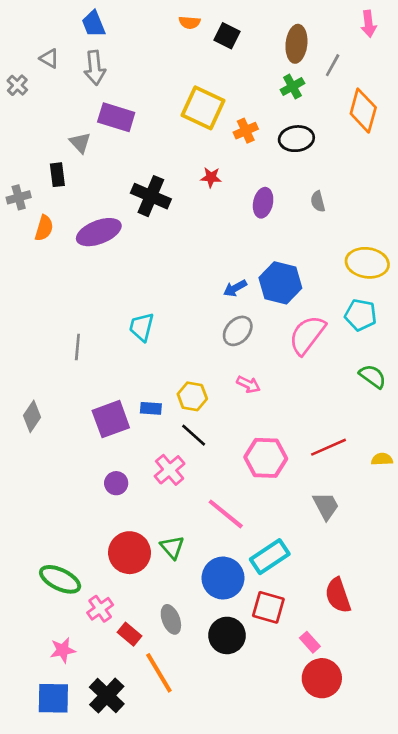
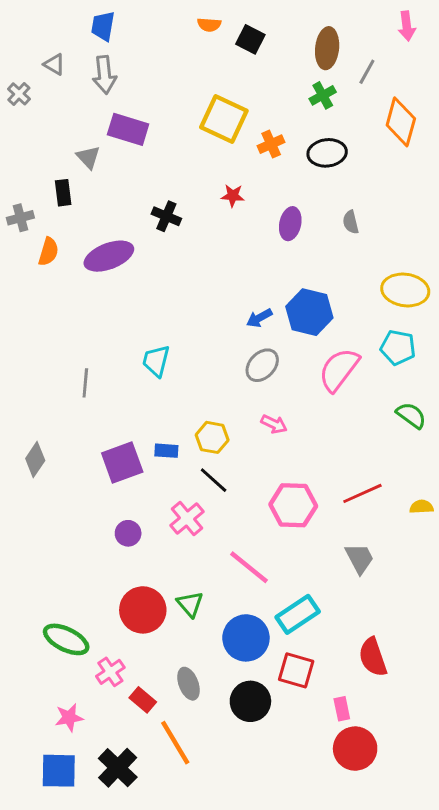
blue trapezoid: (93, 24) -> (103, 26), turned 32
black cross: (151, 196) -> (166, 216), size x0.7
pink rectangle: (310, 642) -> (342, 709), turned 30

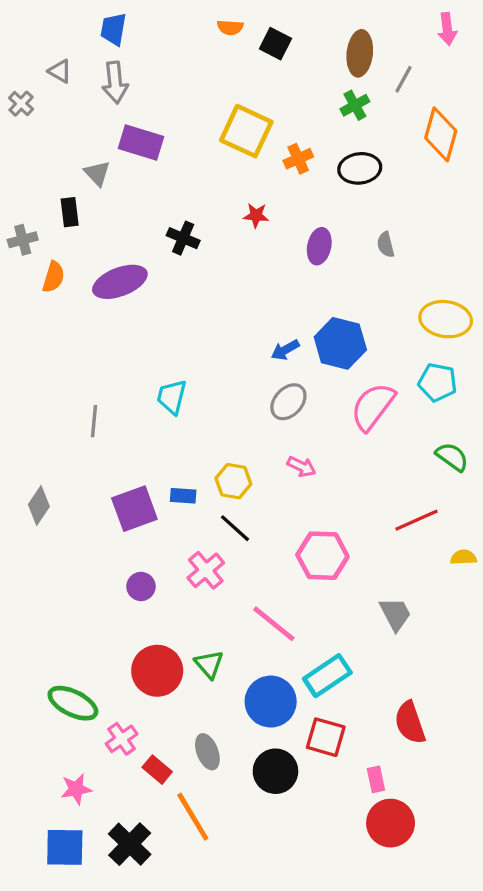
red line: (362, 493) -> (416, 520), moved

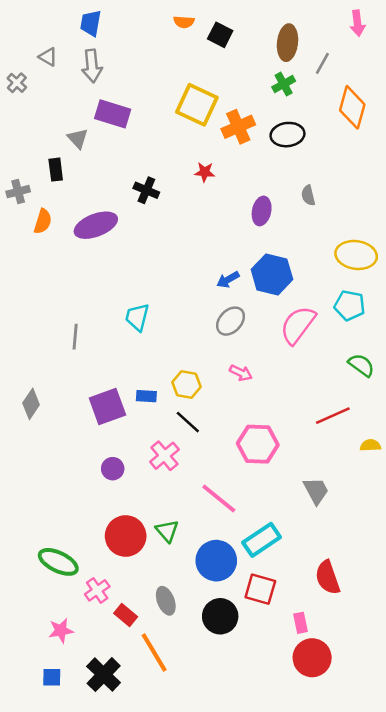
orange cross: (298, 159) -> (238, 127), size x1.4
purple ellipse: (319, 246) -> (262, 211), moved
blue square: (65, 847) -> (52, 677), size x0.6

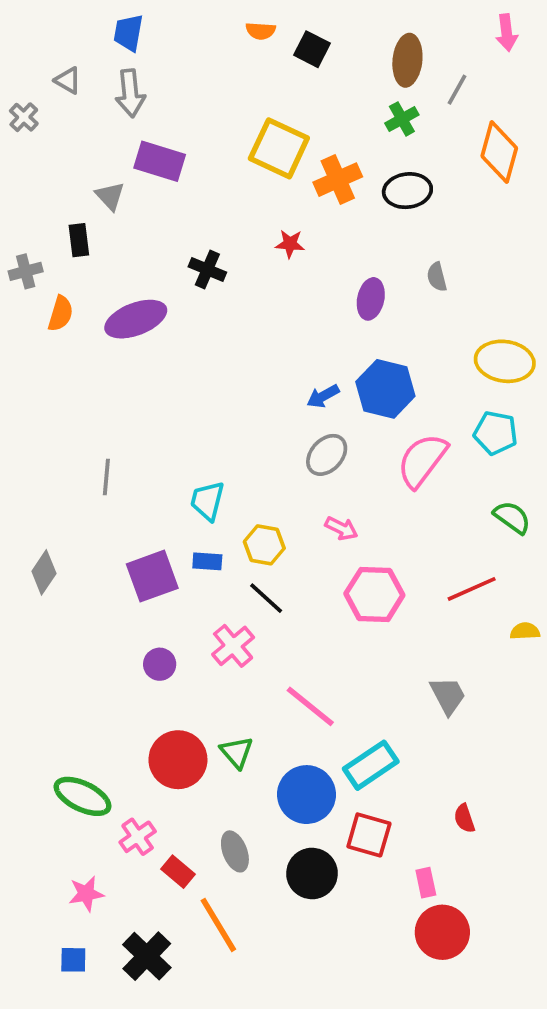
cyan trapezoid: (137, 317) -> (207, 501), moved
pink hexagon: (258, 444) -> (374, 594), moved
red semicircle: (328, 577) -> (464, 818), size x0.6

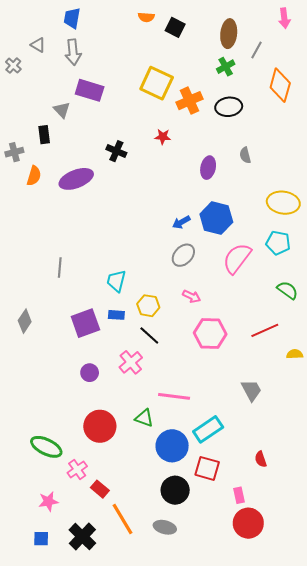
pink line: (310, 706) -> (174, 396), turned -32
green triangle: (237, 752) -> (144, 418), moved, turned -30
gray ellipse: (235, 851) -> (165, 527), moved, turned -55

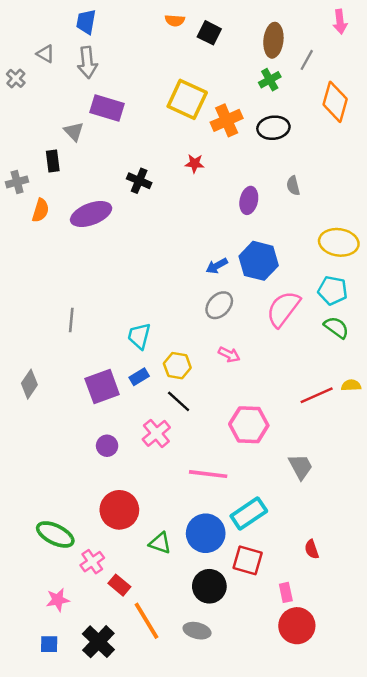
green semicircle: (287, 290) -> (336, 327), moved
blue rectangle: (116, 315) -> (139, 377), turned -35
pink hexagon: (210, 333) -> (249, 425), moved
yellow semicircle: (295, 354) -> (351, 385), moved
green triangle: (144, 418) -> (160, 543), moved

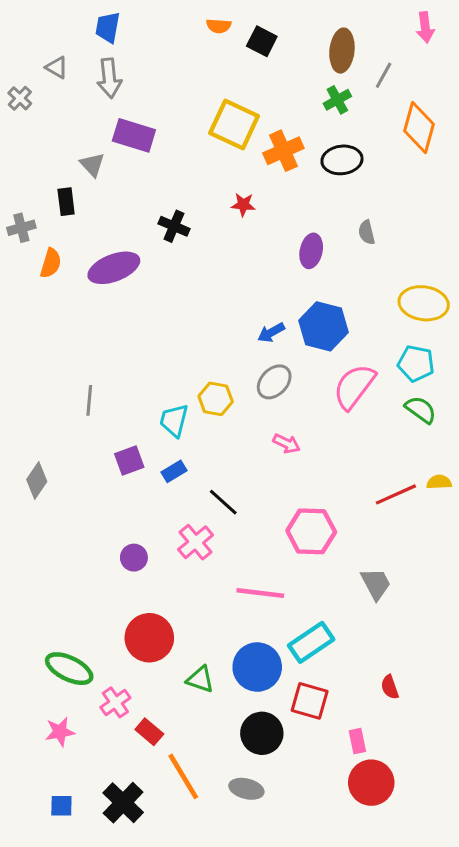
yellow hexagon: (177, 366) -> (216, 399), moved
purple square: (102, 387) -> (129, 460), moved, size x0.7
pink star: (58, 600) -> (60, 732), moved

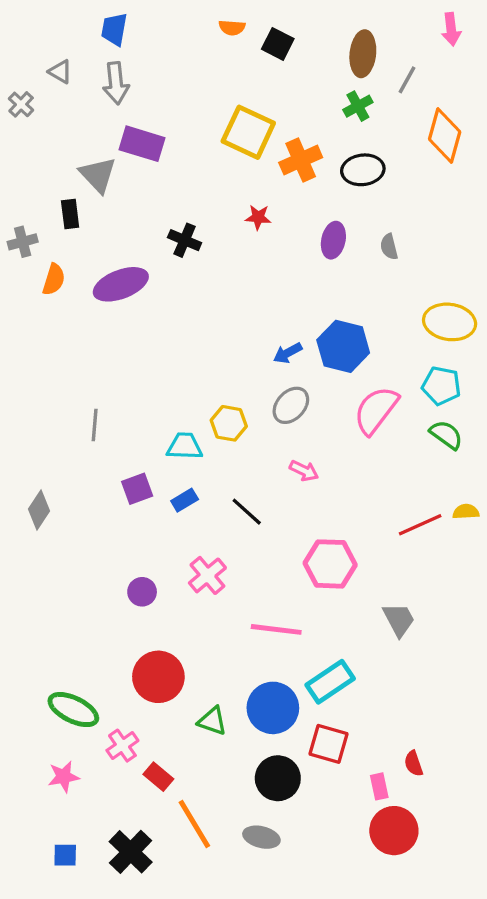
gray triangle: (92, 165) -> (98, 175), size x1.4
purple ellipse: (311, 251) -> (333, 240), moved
cyan trapezoid: (174, 420) -> (185, 446), turned 78
black line: (223, 502) -> (247, 512), moved
red semicircle: (390, 687) -> (414, 764), moved

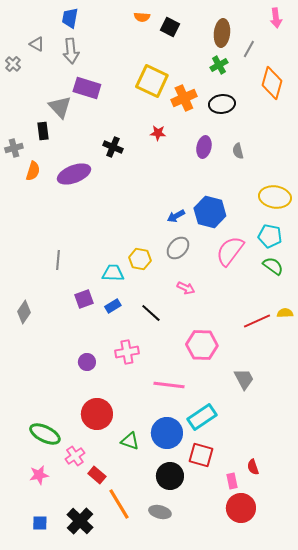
pink cross: (207, 575) -> (127, 352), turned 30

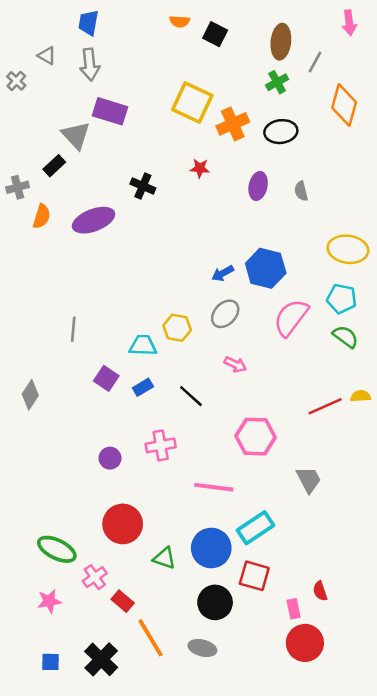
black rectangle: (43, 131) -> (54, 166), turned 54
purple square: (84, 299) -> (106, 378), turned -36

